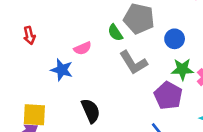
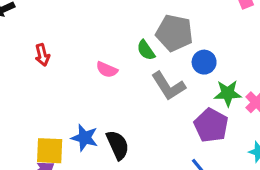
blue circle: (175, 39) -> (204, 62), moved
pink semicircle: (83, 48) -> (107, 70), turned 48
blue star: (62, 70) -> (85, 138), moved

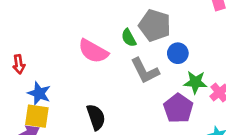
red arrow: (42, 55) -> (19, 64), moved
pink semicircle: (107, 70) -> (93, 51), size x1.6
blue star: (85, 138) -> (39, 93), moved

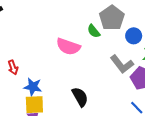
gray pentagon: (155, 25) -> (112, 18), turned 30
gray L-shape: (145, 71) -> (122, 64), moved

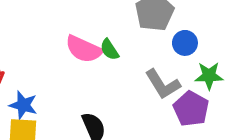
green semicircle: (94, 31) -> (109, 50), moved

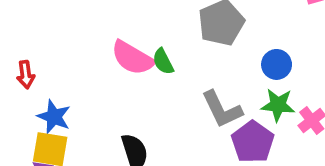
blue circle: (185, 43) -> (277, 64), moved

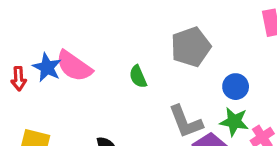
pink semicircle: (133, 58) -> (74, 66), moved
blue star: (54, 117) -> (47, 67), moved

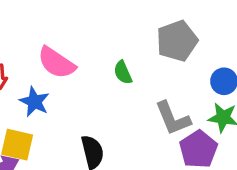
blue star: (47, 67) -> (34, 102), moved

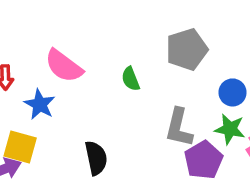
gray L-shape: (173, 118) -> (179, 128), turned 33

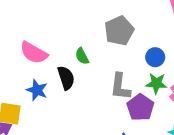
blue star: (40, 104) -> (37, 90), moved
black semicircle: (96, 158) -> (66, 78), moved

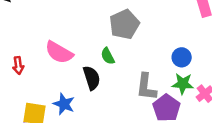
gray pentagon: (119, 31) -> (124, 24), moved
blue star: (37, 90) -> (64, 104), moved

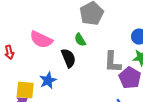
blue star: (64, 104) -> (48, 80), turned 30

